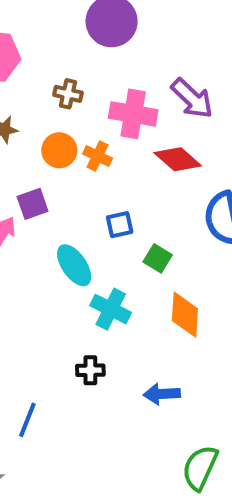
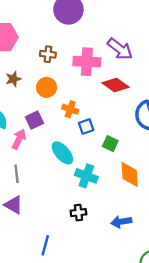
orange cross: (98, 156) -> (70, 109), moved

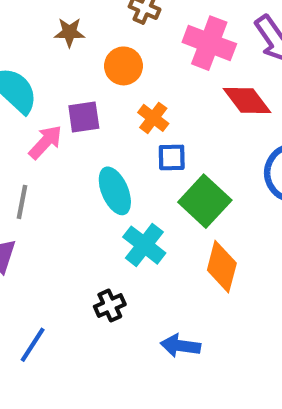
green square: (110, 144) -> (205, 201), size x1.6
black cross: (78, 213) -> (110, 305), turned -35

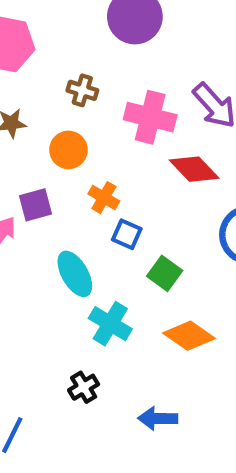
blue square: (172, 157) -> (127, 234), turned 32
green square: (205, 201) -> (165, 273), size x0.7
orange diamond: (222, 267) -> (189, 336), turned -63

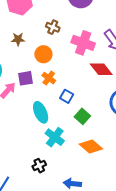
orange cross: (104, 198) -> (49, 78), moved

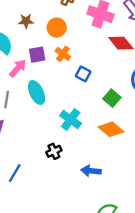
brown star: (18, 39) -> (26, 21), moved
cyan ellipse: (41, 112) -> (37, 93), moved
green square: (82, 116) -> (112, 98), moved

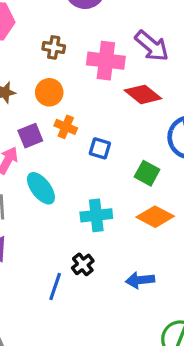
cyan cross: (71, 120) -> (96, 215), turned -30
blue line: (15, 173) -> (55, 287), moved

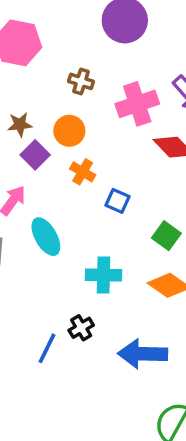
pink cross: (106, 61) -> (137, 104), turned -33
purple square: (30, 136) -> (35, 155), moved, turned -30
blue arrow: (140, 280) -> (143, 354), size x1.5

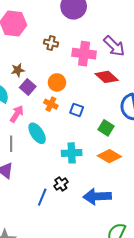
pink cross: (137, 104) -> (84, 54), turned 30
orange circle: (69, 131) -> (57, 82), moved
orange cross: (83, 172) -> (51, 104), moved

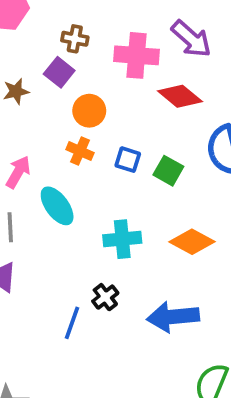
purple square: (28, 87) -> (59, 72), moved
green square: (106, 128) -> (168, 171), moved

